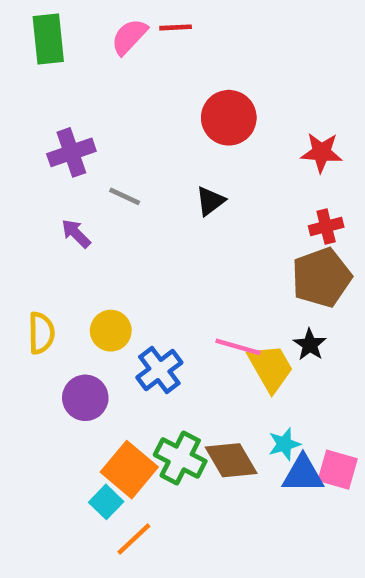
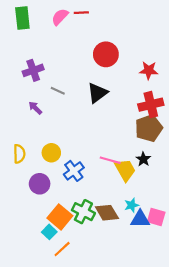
black triangle: (210, 201) -> (97, 93), size x1.5
red cross: (326, 226) -> (151, 105), size x1.6

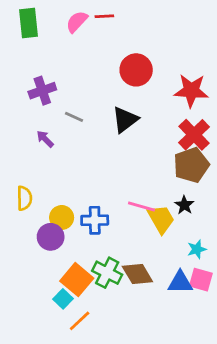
red star: (149, 70) -> (191, 91), size x1.4
red cross: (151, 105) -> (194, 135), turned -30
yellow circle: (51, 153) -> (62, 218), moved
blue cross: (74, 171) -> (95, 220), turned 36
cyan star: (132, 205) -> (197, 249), moved

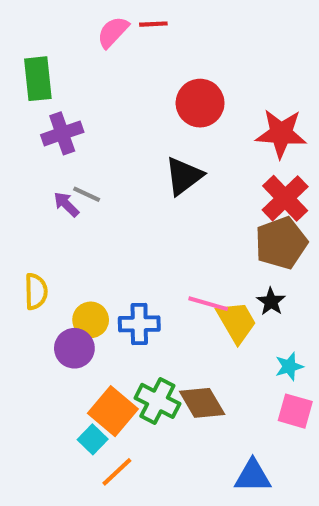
green rectangle: (29, 23) -> (38, 79), moved
gray line: (74, 117) -> (87, 194), moved
blue triangle: (180, 282) -> (253, 476), moved

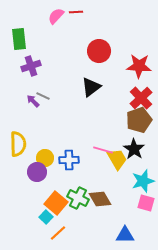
yellow semicircle: (36, 291) -> (18, 144), size x1.4
black star: (271, 302) -> (134, 149), size x1.5
cyan star: (289, 366) -> (143, 181), size x1.6

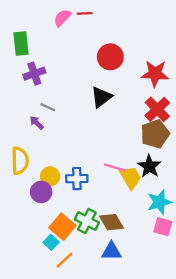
purple arrow: (33, 101) -> (37, 123), moved
blue triangle: (125, 235) -> (111, 251), moved

